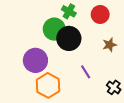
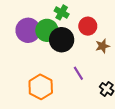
red circle: (100, 14) -> (88, 26), moved
purple circle: (35, 60) -> (28, 30), moved

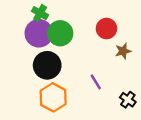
green cross: (62, 12) -> (40, 13), moved
black circle: (62, 40) -> (47, 65), moved

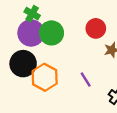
black circle: (47, 65) -> (23, 64), moved
orange hexagon: (53, 97) -> (45, 77), moved

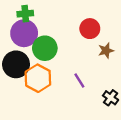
green cross: (32, 14) -> (25, 14), turned -35
green circle: (51, 33) -> (45, 48), moved

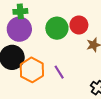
green circle: (45, 48) -> (57, 28), moved
purple line: (79, 80) -> (59, 72), moved

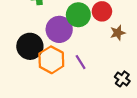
purple circle: (19, 29) -> (59, 29), moved

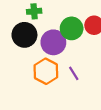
black circle: (30, 46) -> (24, 35), moved

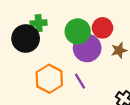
green cross: (34, 11) -> (39, 23), moved
purple circle: (53, 42) -> (87, 48), moved

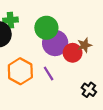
red circle: (102, 28) -> (73, 53), moved

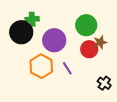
green circle: (46, 28) -> (86, 25), moved
purple circle: (55, 43) -> (54, 40), moved

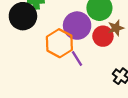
purple circle: (54, 40) -> (77, 26), moved
orange hexagon: (41, 66) -> (59, 43), moved

